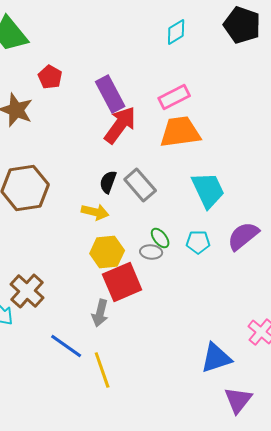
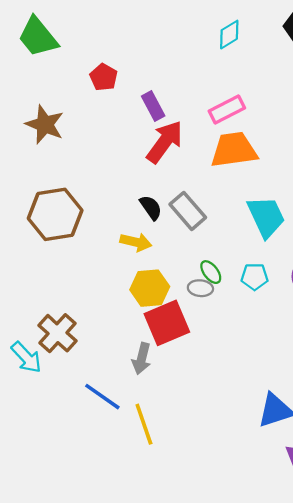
red pentagon: (50, 77) -> (104, 77), moved
purple rectangle: (110, 94) -> (153, 106), size x0.7
black semicircle: (108, 182) -> (151, 208), turned 125

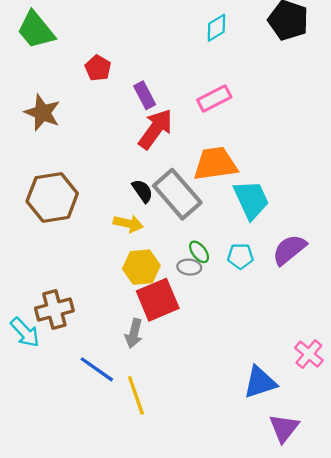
orange trapezoid: (234, 150) -> (215, 164), moved
gray rectangle: (188, 211) -> (177, 194), size x1.4
brown cross: (57, 333) -> (54, 309), turned 33

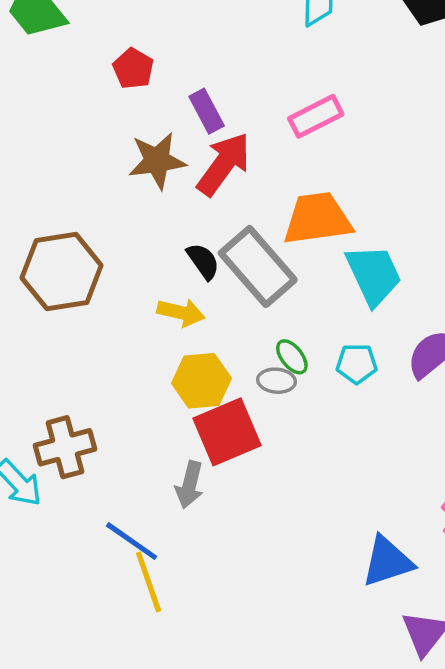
brown star: (42, 113) -> (157, 161), moved, turned -30
yellow line: (136, 395) -> (149, 582), moved

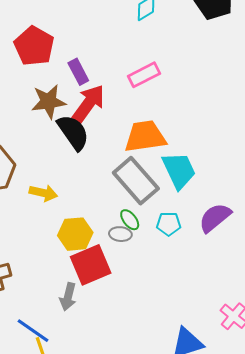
red pentagon: (133, 69) -> (34, 46), size x1.6
black semicircle: (203, 261) -> (73, 132), moved, size x1.6
gray rectangle: (258, 266) -> (136, 181), moved
yellow arrow: (181, 312) -> (43, 193), moved

